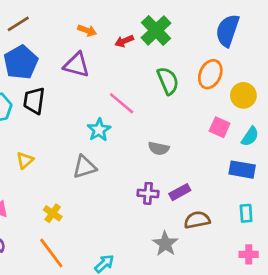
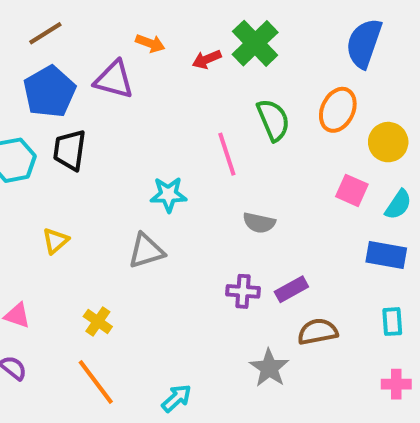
purple triangle: (76, 65) -> (114, 80), moved
pink line: (122, 103) -> (227, 154), moved, turned 32
cyan star: (99, 130) -> (168, 195), turned 30

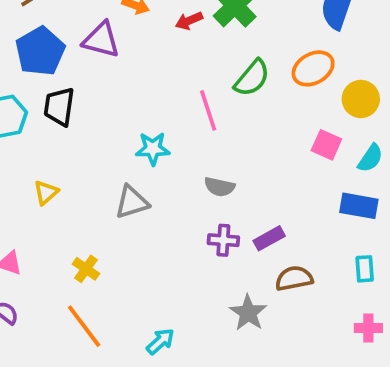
orange ellipse: (338, 110) -> (313, 68), turned 36
green semicircle: (273, 120) -> (252, 78), turned 63
gray semicircle: (259, 223) -> (220, 187), moved

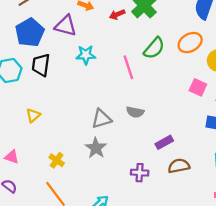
cyan star: (153, 149) -> (86, 55), moved
gray triangle: (132, 202) -> (101, 119), moved
purple cross: (223, 240) -> (140, 173), moved
gray star: (248, 313) -> (96, 148), moved

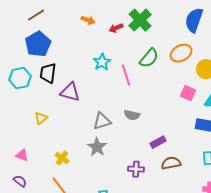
purple triangle: (66, 26) -> (70, 92), moved
cyan star: (86, 55) -> (102, 62), moved, turned -30

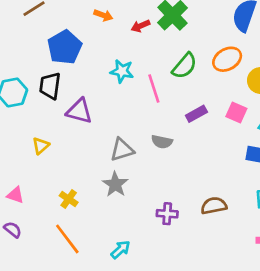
blue pentagon: (38, 44) -> (65, 47), moved
cyan star: (102, 62) -> (122, 71), turned -30
purple rectangle: (158, 142) -> (196, 114), moved

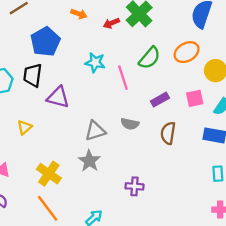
pink square: (236, 112) -> (195, 98), turned -36
yellow cross: (69, 199) -> (49, 174), size x1.5
brown semicircle: (214, 206) -> (168, 133), moved, turned -70

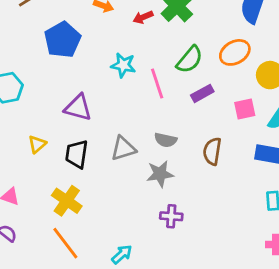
black trapezoid: (33, 75) -> (77, 154), moved
purple rectangle: (160, 100) -> (202, 93), moved
gray star: (89, 161) -> (160, 174), moved, turned 30

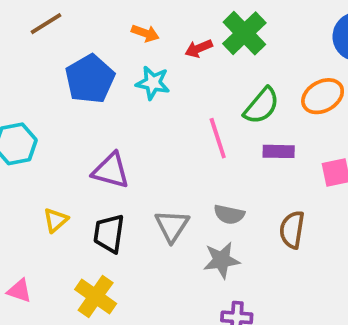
cyan star: (123, 65) -> (153, 83), moved
purple rectangle: (202, 93) -> (279, 151), turned 30
gray triangle: (123, 148) -> (172, 226), turned -40

